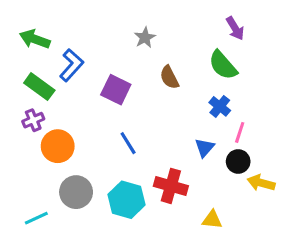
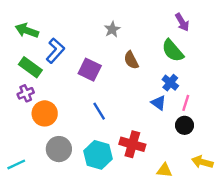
blue triangle: (204, 148) -> (158, 103), moved, turned -35
yellow arrow: (261, 183) -> (202, 162), moved
cyan line: (36, 218) -> (16, 164), moved

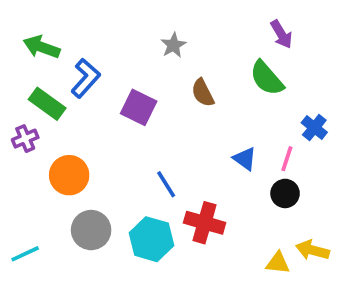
blue cross: (170, 83) -> (314, 128), moved
purple cross: (26, 93) -> (25, 139), moved
blue line: (99, 111) -> (166, 184), moved
yellow triangle: (164, 170) -> (278, 263), moved

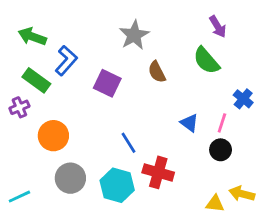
gray star: (173, 45) -> (134, 35), size x1.5

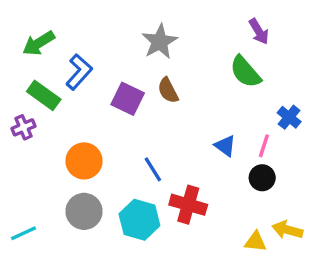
green arrow: (32, 37) -> (39, 43), turned -52
brown semicircle: (157, 72) -> (168, 90), moved
orange circle: (53, 136) -> (84, 161), moved

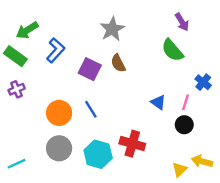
green rectangle: (44, 95) -> (15, 56), moved
blue line: (153, 169) -> (91, 109), moved
yellow triangle: (255, 242) -> (180, 170), turned -49

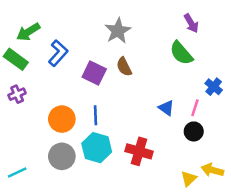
blue line: (91, 109) -> (95, 115), turned 30
cyan hexagon: (98, 154) -> (97, 148), moved

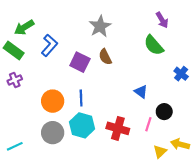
pink line: (195, 108) -> (148, 124), moved

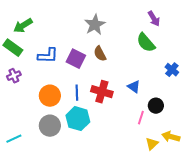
blue L-shape: (49, 45) -> (48, 56), moved, turned 50
red cross: (118, 128) -> (102, 92), moved

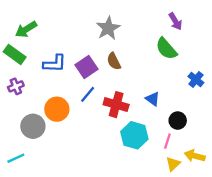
purple square: (76, 59) -> (86, 67), turned 30
blue line: (77, 93) -> (88, 94), moved, turned 42
pink line: (141, 118) -> (167, 141), moved
cyan hexagon: (78, 119) -> (134, 135), moved
gray circle: (50, 126) -> (33, 126), moved

